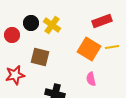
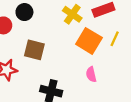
yellow cross: (52, 25) -> (72, 14), moved
yellow line: (112, 47) -> (115, 39), turned -56

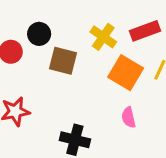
brown square: (34, 50) -> (63, 61), moved

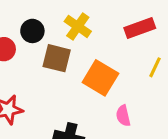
yellow cross: (103, 37) -> (78, 26), moved
orange square: (126, 73) -> (100, 78), moved

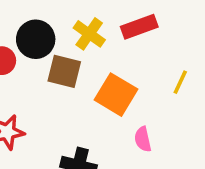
red rectangle: (140, 28) -> (139, 27), moved
black circle: (32, 31) -> (36, 39), size x1.4

